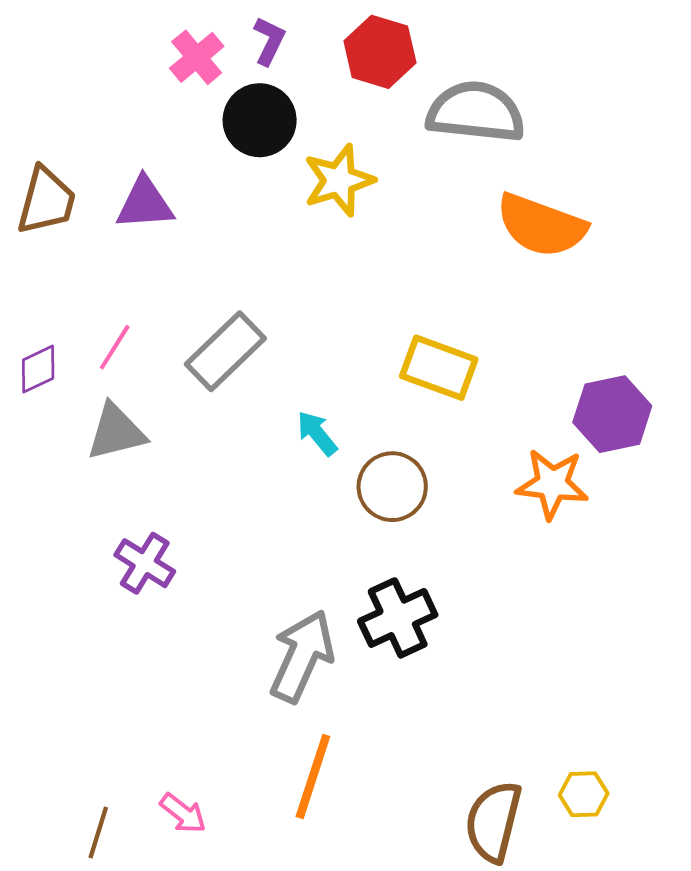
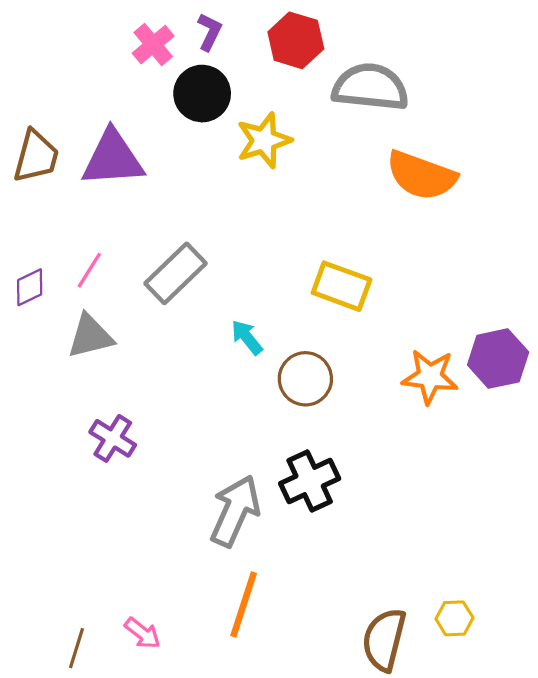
purple triangle: (145, 204) -> (113, 158), size x1.4
purple hexagon: (612, 414) -> (498, 359), moved

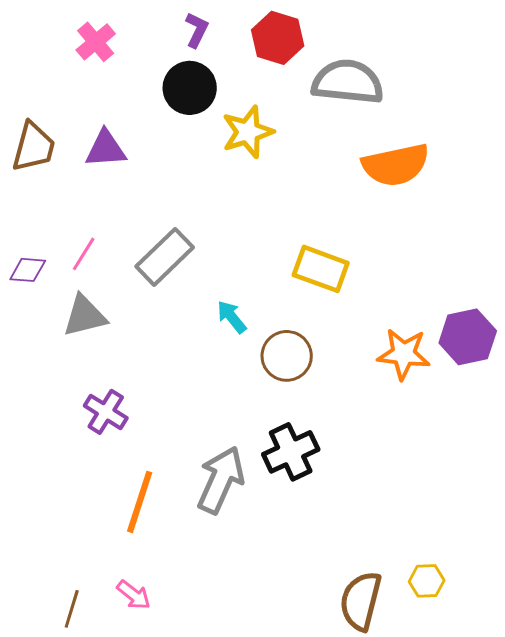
pink cross: (153, 45) -> (96, 42), moved
purple triangle: (113, 158) -> (106, 149), size x0.7
orange semicircle: (421, 175) -> (396, 165), turned -32
purple diamond: (30, 287) -> (28, 270), turned 30
orange line: (244, 604) -> (140, 502), moved

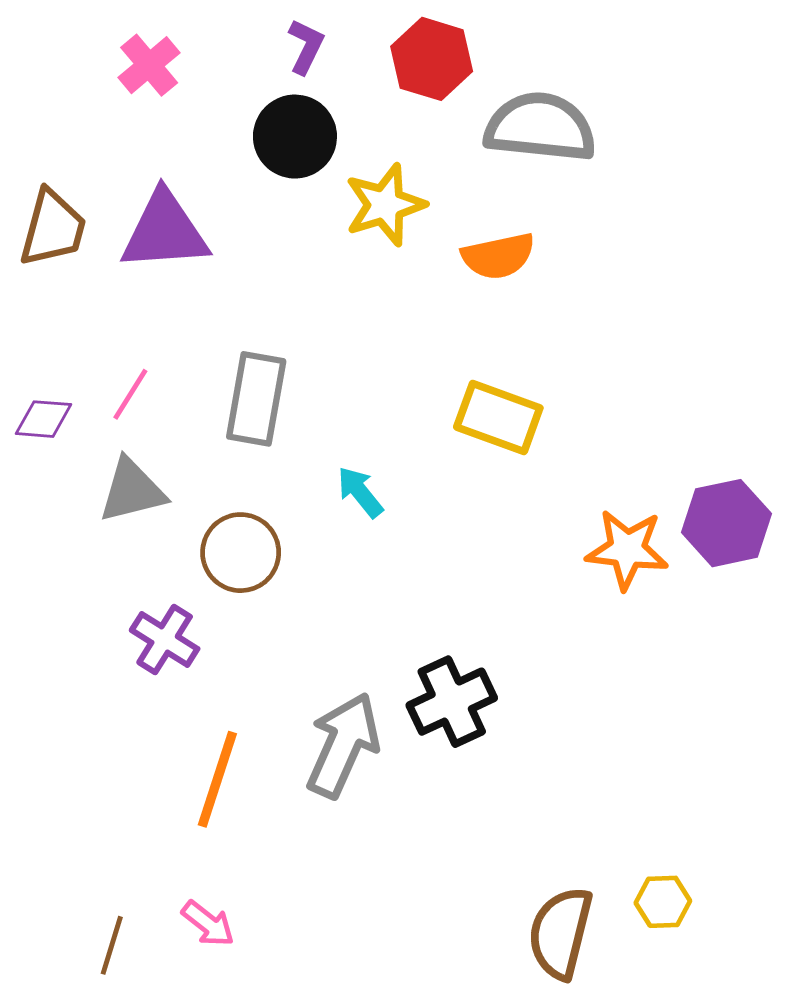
purple triangle: (106, 149) -> (165, 231), size x1.4
orange semicircle: (396, 165) -> (498, 256), moved, size x0.7
gray rectangle: (165, 257) -> (256, 399), turned -36
brown circle: (287, 356) -> (241, 553), moved

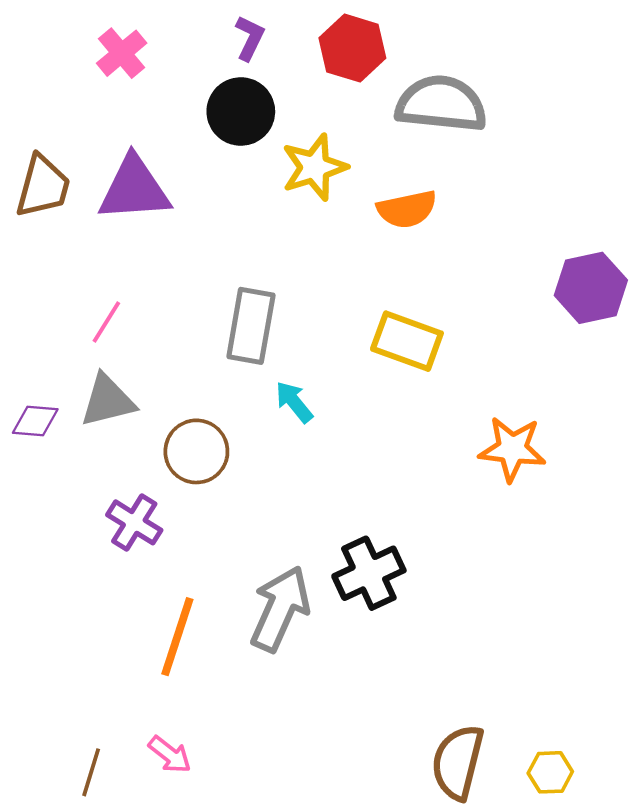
gray rectangle: (256, 399) -> (251, 326), moved
purple diamond: (43, 419) -> (35, 421), moved
purple hexagon: (727, 523) -> (591, 288), moved
yellow hexagon: (663, 902) -> (550, 772), moved

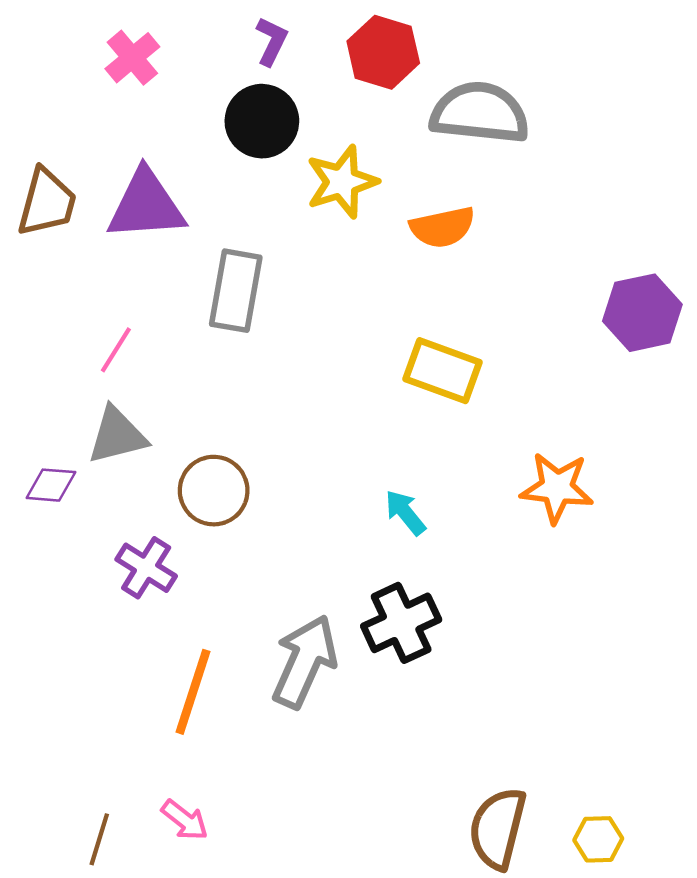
gray rectangle: (251, 326) -> (236, 291), moved
cyan arrow: (294, 402) -> (405, 513), moved
purple diamond: (35, 421) -> (51, 485), moved

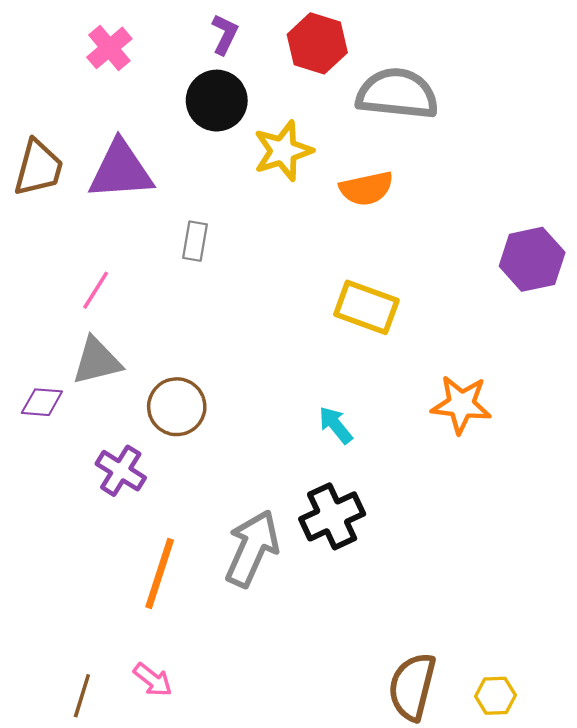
gray rectangle: (236, 291) -> (195, 241), size x0.6

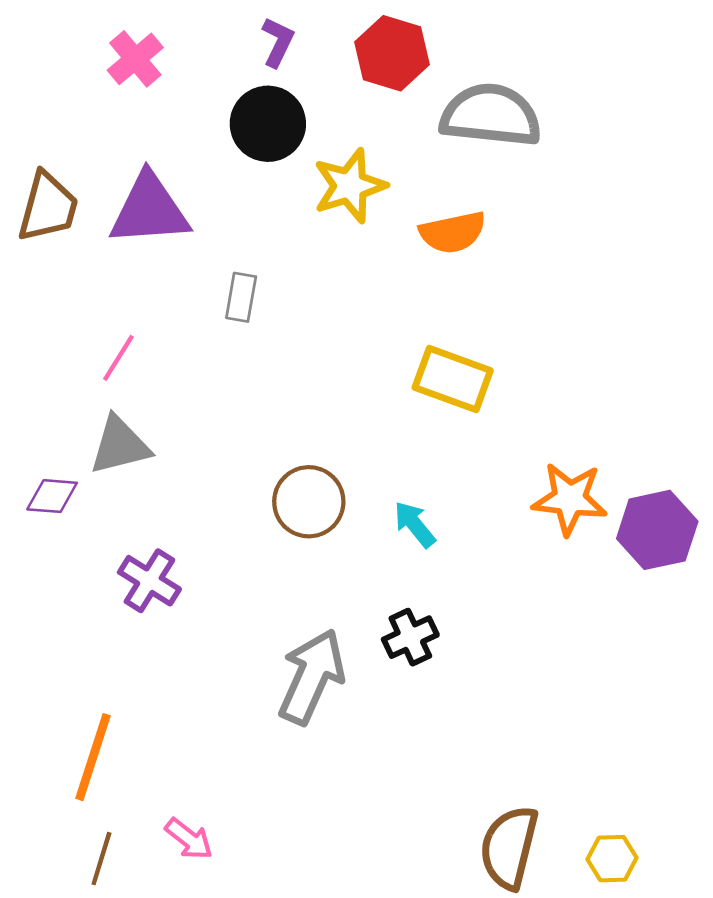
purple hexagon: (532, 259) -> (657, 530), moved
brown circle: (177, 407) -> (309, 502), moved
black cross: (332, 516) -> (410, 637), size x0.7
orange line: (160, 574) -> (93, 757), moved

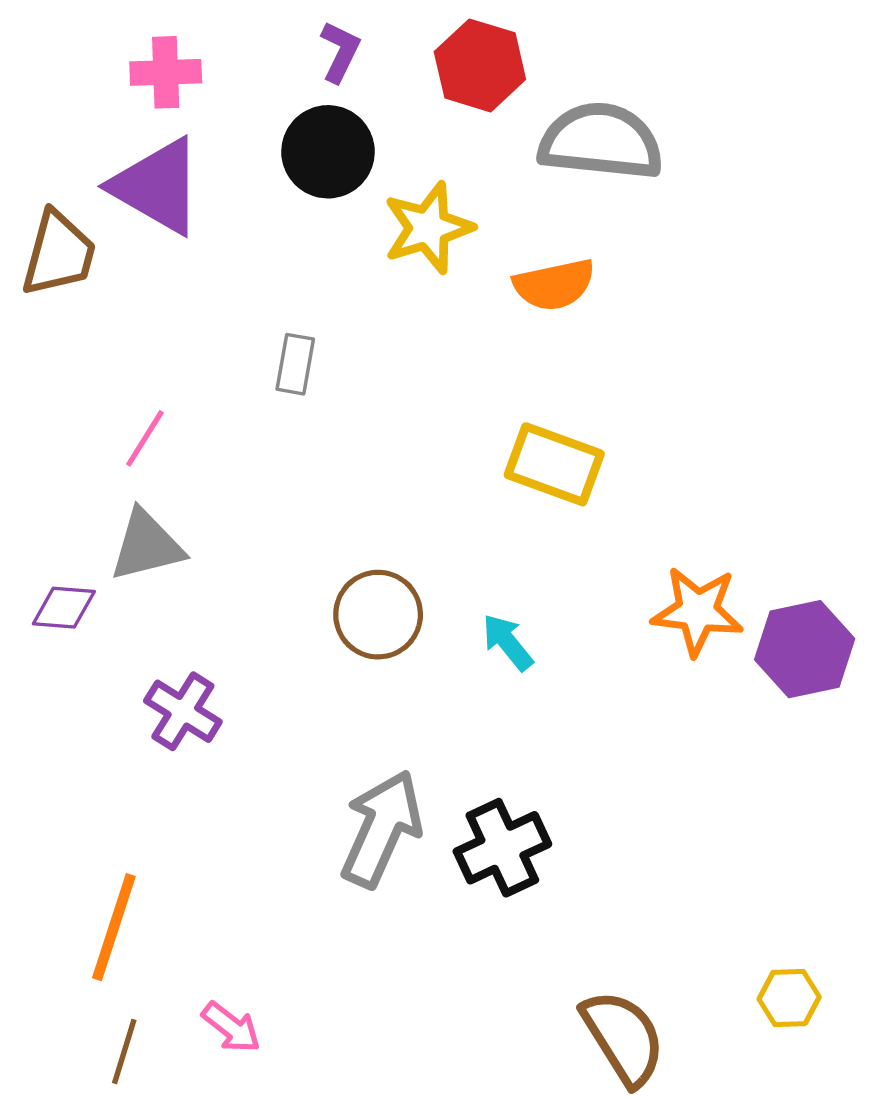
pink cross: (135, 59) -> (166, 72), turned 38
purple triangle: (149, 210) -> (157, 186), moved, turned 34
black cross: (410, 637) -> (502, 848), moved, size x1.4
brown semicircle: (509, 847) -> (623, 1038), turned 134
yellow hexagon: (612, 859) -> (789, 998), moved

